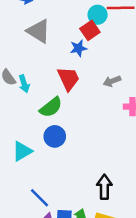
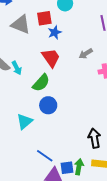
red square: (90, 30) -> (44, 18), moved, turned 35

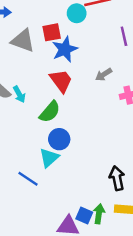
blue star: (55, 32) -> (65, 49), size x1.5
cyan triangle: (25, 121) -> (49, 158), moved
blue line: (45, 156) -> (28, 179), moved
blue square: (67, 168) -> (84, 215), turned 32

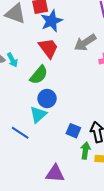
gray arrow: (104, 74) -> (85, 43), size x1.5
green arrow: (99, 214) -> (85, 151), moved
blue square: (84, 215) -> (73, 131), moved

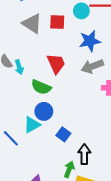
blue star: (52, 21) -> (90, 41), moved
green semicircle: (39, 75) -> (41, 87), turned 60
blue square: (73, 131) -> (63, 134), moved

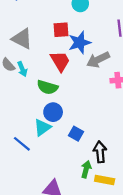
red square: (57, 22) -> (61, 30), moved
gray triangle: (32, 24) -> (22, 39), moved
blue star: (90, 41) -> (80, 43), moved

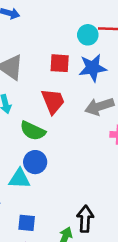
blue star: (80, 43) -> (93, 68), moved
cyan triangle: (42, 127) -> (19, 179), turned 30
blue square: (76, 134) -> (27, 223), moved, turned -32

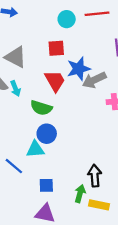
cyan circle: (88, 35) -> (67, 19), moved
blue star: (93, 68) -> (79, 69), moved

